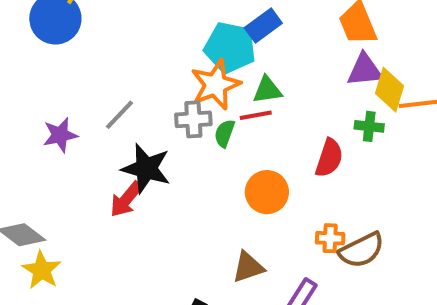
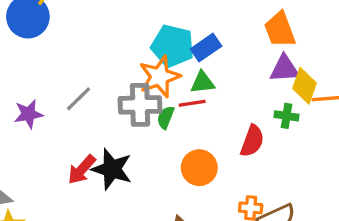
blue rectangle: (263, 26) -> (206, 48), moved
gray cross: (193, 119) -> (140, 105), size x1.4
black star: (146, 168) -> (112, 169), moved

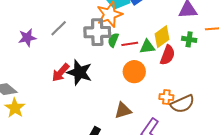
green triangle: (203, 82) -> (147, 47), moved
yellow diamond: (305, 86) -> (162, 37), moved, turned 35
red line: (192, 103) -> (130, 44), moved

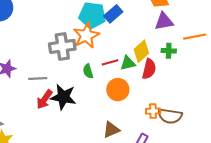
gray line: (59, 28) -> (38, 79), moved, turned 48
gray cross: (97, 32) -> (62, 46), moved
green semicircle: (113, 40) -> (88, 71), moved, turned -32
brown semicircle: (183, 104) -> (170, 116), turned 40

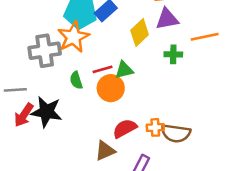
yellow diamond: (141, 51) -> (140, 32), moved
red semicircle: (149, 69) -> (125, 128), moved, turned -132
orange circle: (118, 90) -> (111, 88), moved

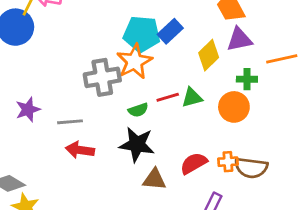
green semicircle: (76, 80) -> (138, 110), turned -90
orange circle: (111, 88) -> (234, 107), moved
black star: (47, 112) -> (137, 144), moved
red arrow: (24, 115) -> (80, 150), turned 65
brown triangle: (105, 151) -> (154, 179), moved, turned 30

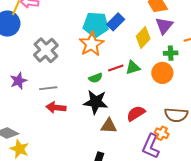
purple triangle: (239, 39) -> (164, 26), turned -36
gray cross: (102, 77) -> (46, 50), moved, turned -30
orange cross: (228, 162) -> (162, 133), moved, turned 32

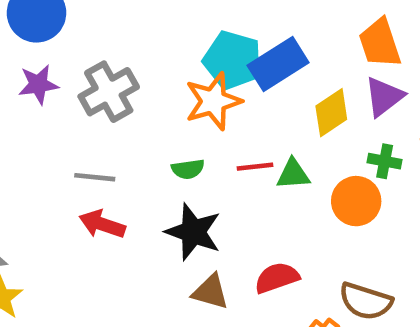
blue rectangle: (116, 22) -> (278, 64), size x1.4
green semicircle: (96, 78) -> (188, 169), moved
purple star: (18, 81) -> (38, 84), moved

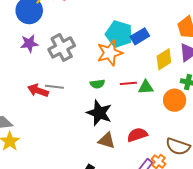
blue rectangle: (278, 64) -> (140, 36), size x0.7
red arrow: (102, 224) -> (38, 90), moved

